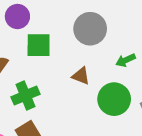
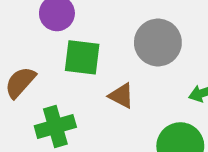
brown triangle: (81, 76) -> (121, 96), moved

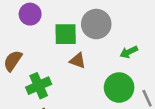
green square: (82, 57) -> (66, 34), moved

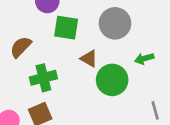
green square: (66, 34) -> (66, 28), moved
green circle: (119, 88) -> (112, 80), moved

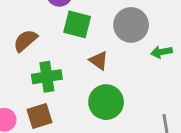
green arrow: (144, 59) -> (161, 52), moved
green circle: (112, 80) -> (106, 102), moved

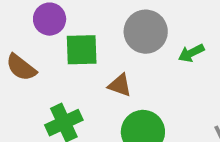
brown semicircle: (25, 41) -> (21, 67), moved, turned -85

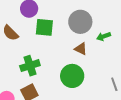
brown triangle: (120, 85) -> (81, 49), moved

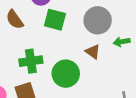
green circle: (72, 76) -> (66, 74), moved

